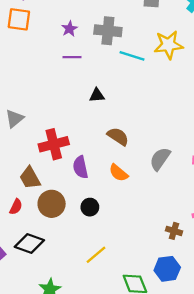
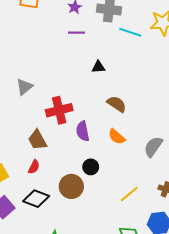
gray semicircle: (160, 159) -> (153, 147), moved
brown circle: (52, 204) -> (71, 186), moved
red semicircle: (16, 207) -> (34, 167), moved
yellow line: (96, 255) -> (129, 194), moved

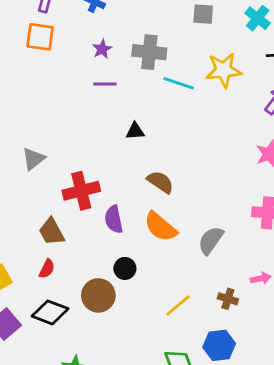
orange semicircle: (117, 137) -> (160, 227), size x1.4

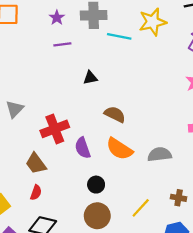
gray semicircle: (211, 240) -> (160, 154), turned 55
brown circle: (98, 295) -> (97, 216), moved

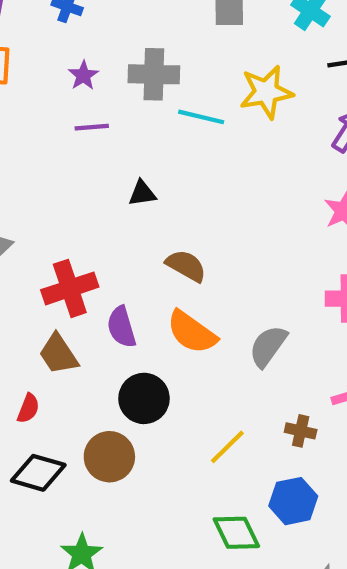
gray semicircle: (160, 154) -> (268, 346), turned -50
brown trapezoid: (36, 164) -> (58, 354), moved
black circle: (96, 185) -> (144, 398), size x1.5
brown circle: (97, 216) -> (109, 457), moved

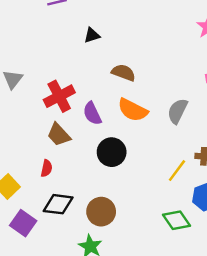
yellow line: (227, 447) -> (177, 171), moved
brown circle: (109, 457) -> (101, 212), moved

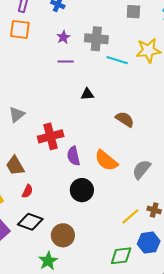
brown semicircle: (123, 73) -> (125, 119), moved
brown trapezoid: (59, 135) -> (15, 166), moved
green diamond: (177, 220) -> (121, 256), turned -75

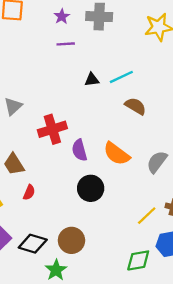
cyan line: (117, 60) -> (121, 77), moved, turned -40
black diamond: (30, 222) -> (33, 244), moved

